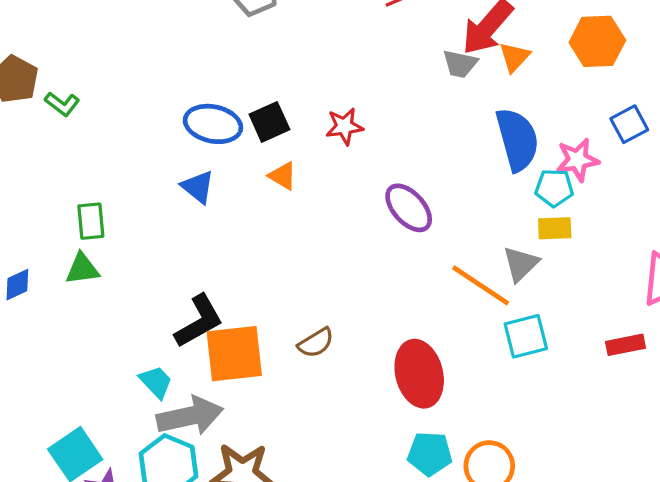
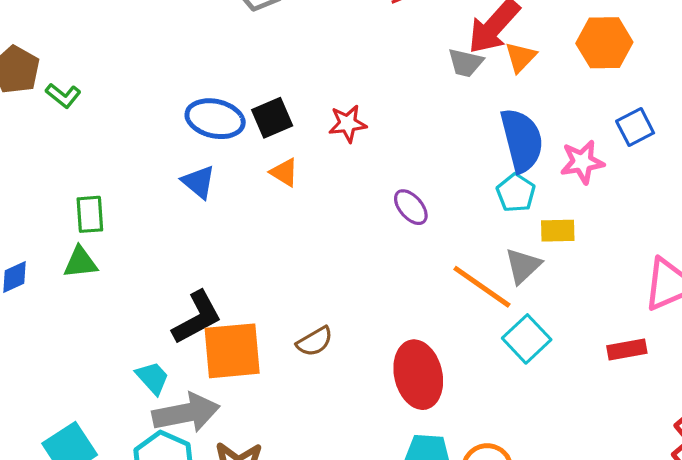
cyan pentagon: (554, 188) -> (516, 193), moved, turned 30
purple ellipse: (409, 208) -> (411, 207), size x0.7
cyan square: (526, 336) -> (527, 339), turned -30

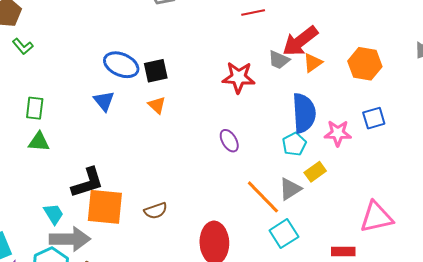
green L-shape: (63, 96) -> (23, 46), moved
red star: (348, 124) -> (239, 77), moved, size x1.4
yellow rectangle: (558, 231) -> (315, 172), turned -45
green triangle: (80, 262) -> (39, 142), moved

